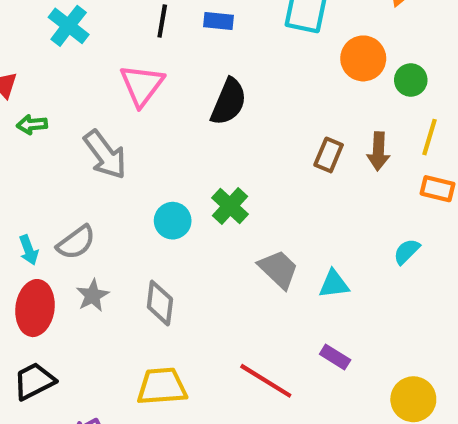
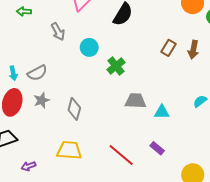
gray arrow: (105, 155) -> (58, 32), size x0.7
cyan circle: (173, 221) -> (89, 47), moved
gray trapezoid: (279, 269) -> (135, 101), turned -50

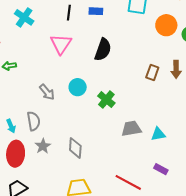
gray arrow: (58, 32) -> (47, 92), moved
gray semicircle: (37, 73) -> (34, 121), turned -60

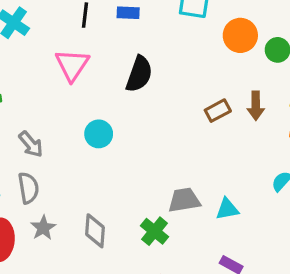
brown rectangle: (152, 72) -> (218, 111), turned 42
gray arrow: (47, 92) -> (31, 144), moved
green cross: (106, 100) -> (154, 231), moved

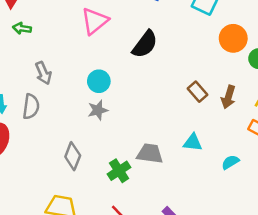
brown rectangle: (218, 111) -> (198, 92), turned 60
cyan triangle: (227, 209) -> (193, 142), moved
gray star: (43, 228) -> (98, 110), moved

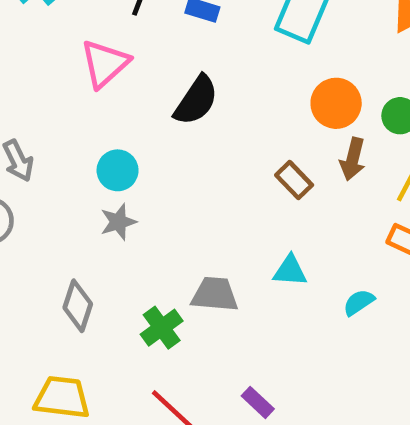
orange circle: (233, 38) -> (336, 103), moved
brown arrow: (228, 97) -> (353, 159), moved

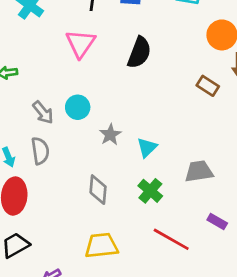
cyan circle: (118, 170) -> (78, 107), moved
cyan triangle: (290, 271) -> (147, 148), moved, turned -35
gray trapezoid: (215, 294) -> (199, 171), moved

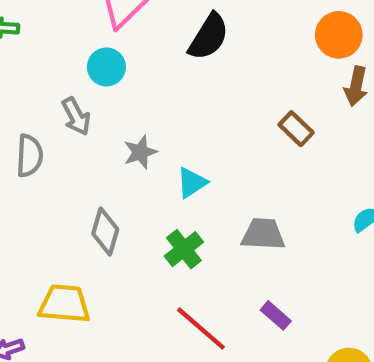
brown rectangle: (208, 86) -> (296, 129), moved
cyan circle: (78, 107) -> (106, 67), moved
gray arrow: (43, 112) -> (76, 116), moved
yellow trapezoid: (101, 246) -> (64, 304), moved

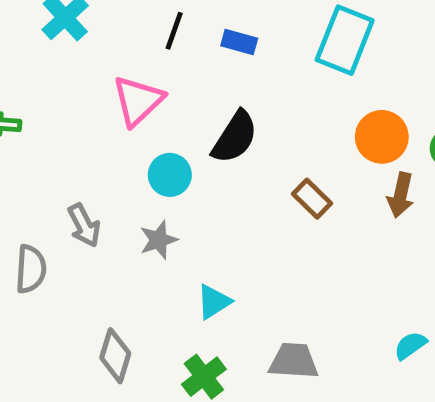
cyan circle: (106, 67) -> (170, 175), moved
brown rectangle: (296, 129) -> (312, 199), moved
gray star: (140, 152) -> (159, 240), moved

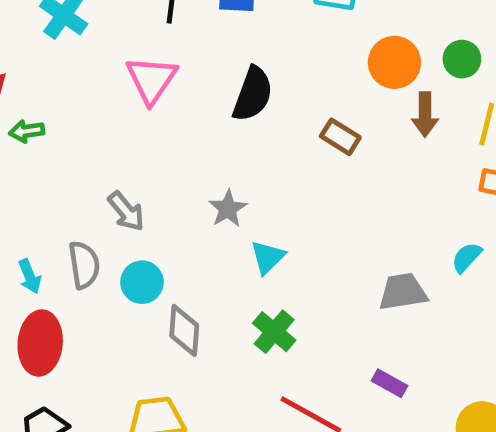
cyan circle: (170, 175) -> (142, 282), moved
gray star: (159, 240) -> (228, 209), moved
gray trapezoid: (294, 361) -> (403, 292), moved

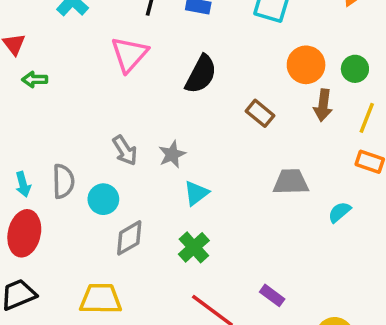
gray arrow: (126, 211) -> (125, 150), moved
gray trapezoid: (403, 292) -> (291, 182), moved
gray diamond: (184, 330) -> (129, 238), turned 48

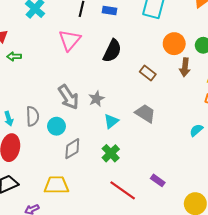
gray arrow: (125, 150) -> (68, 97), size x1.4
gray trapezoid: (291, 182) -> (145, 113), moved, turned 35

